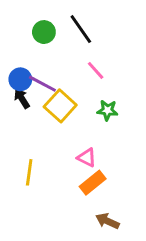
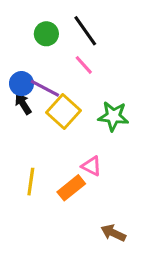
pink line: (96, 70) -> (84, 65), moved
green star: (107, 110) -> (113, 116), size x1.4
orange rectangle: (93, 183) -> (71, 188), moved

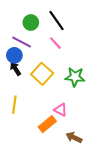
purple line: (45, 88) -> (22, 42), moved
yellow line: (31, 182) -> (14, 105), moved
brown arrow: (113, 233) -> (74, 137), moved

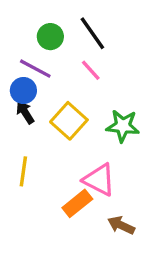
pink triangle: (61, 110) -> (99, 180), size x1.5

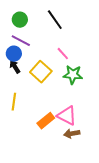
green circle: (50, 37) -> (20, 20), moved
pink line: (91, 70) -> (63, 54), moved
pink triangle: (99, 180) -> (67, 116), moved
brown arrow: (121, 225) -> (72, 134), turned -35

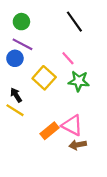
black line: (55, 20) -> (74, 22), moved
black arrow: (15, 67) -> (16, 95), moved
yellow line: (14, 102) -> (15, 110), turned -66

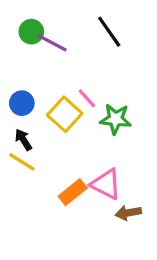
purple line: (23, 44) -> (52, 43), moved
blue circle: (15, 58) -> (22, 103), moved
pink line: (68, 58) -> (87, 98), moved
brown arrow: (78, 145) -> (128, 213), moved

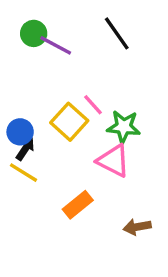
blue circle: (22, 103) -> (20, 132), moved
black arrow: (23, 140) -> (25, 149), turned 65
pink triangle: (106, 184) -> (113, 161), moved

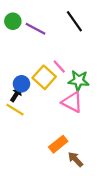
green circle: (34, 33) -> (13, 21), moved
blue circle: (20, 132) -> (21, 84), moved
orange rectangle: (78, 205) -> (58, 144), moved
brown arrow: (137, 227) -> (75, 159), moved, turned 56

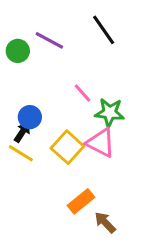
green circle: (13, 21) -> (18, 51), moved
yellow square: (44, 77) -> (67, 147), moved

